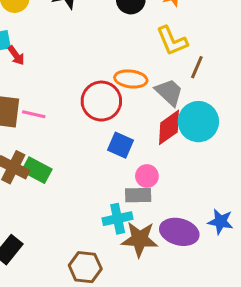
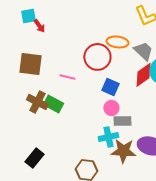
pink line: (34, 114) -> (67, 77), moved
pink circle: (147, 176) -> (111, 108), moved

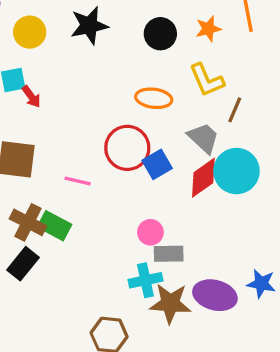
orange ellipse: (117, 42) -> (154, 98), moved
blue square: (110, 87) -> (157, 164), moved, turned 36
black rectangle: (34, 158) -> (23, 264), moved

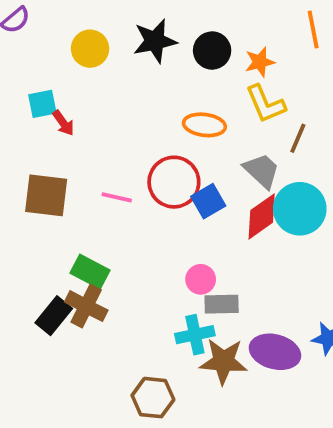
black star: (89, 25) -> (155, 41), moved
orange star: (208, 29) -> (260, 62), moved
yellow circle: (30, 32) -> (90, 49), moved
pink line: (78, 181) -> (117, 197), moved
brown cross: (28, 222) -> (86, 306), moved

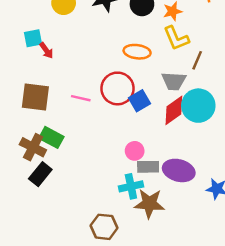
gray trapezoid: (262, 171) -> (174, 81), turned 140
green rectangle: (90, 272) -> (51, 137), moved
brown cross: (86, 306) -> (33, 147), moved
purple ellipse: (275, 352) -> (179, 170), moved

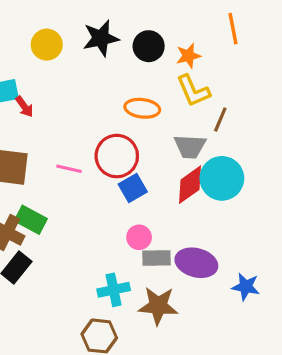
blue square: (140, 101) -> (133, 188), moved
cyan cross: (131, 186) -> (114, 290), moved

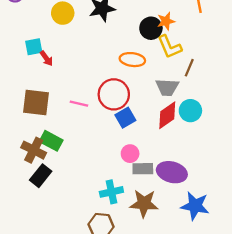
black circle: (149, 46) -> (151, 28), moved
cyan circle: (222, 178) -> (190, 111), size x0.7
blue star: (246, 287) -> (195, 206), moved, size x1.4

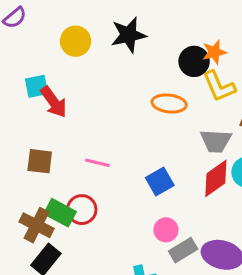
red arrow: (46, 58) -> (54, 102), size x1.5
red circle: (114, 94) -> (82, 210), moved, size x0.7
brown square: (36, 102) -> (40, 161), size x0.7
gray rectangle: (143, 169) -> (183, 250), turned -30

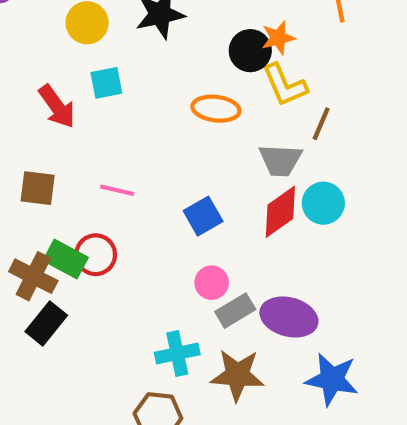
cyan square: (37, 86) -> (106, 83), moved

